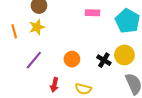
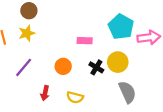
pink rectangle: (93, 13) -> (85, 41), moved

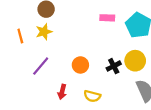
pink rectangle: (85, 41) -> (107, 18), moved
black cross: (96, 67) -> (114, 66), turned 32

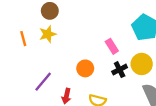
pink rectangle: (107, 18) -> (112, 46), moved, turned 56
purple line: (41, 66) -> (43, 82), moved

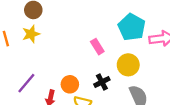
orange circle: (85, 68) -> (70, 84), moved
black cross: (120, 70) -> (102, 82), moved

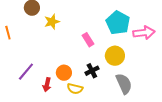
yellow star: (31, 34) -> (52, 22), moved

